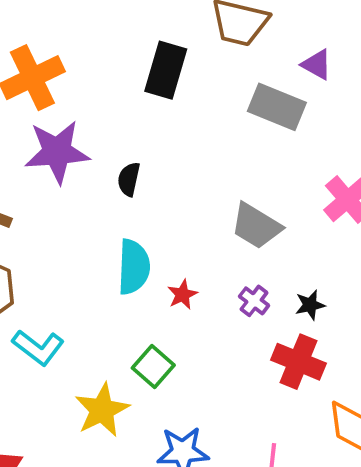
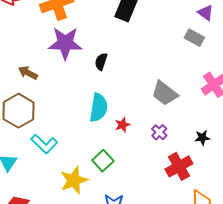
gray rectangle: (277, 107) -> (194, 38), moved, size x0.7
black star: (310, 305) -> (202, 138), moved
red cross: (298, 362) -> (179, 166), turned 32

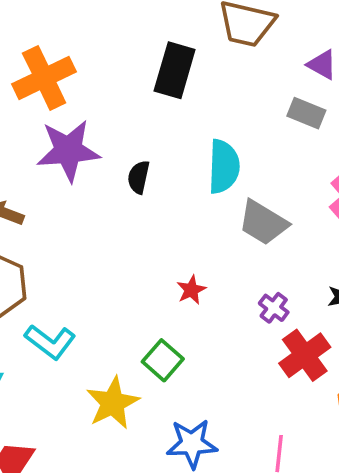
cyan semicircle: (99, 108) -> (224, 167), moved
purple cross: (159, 132) -> (274, 308), moved

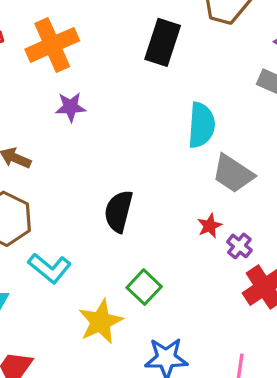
purple star: (68, 151) -> (70, 107), size x0.6
black semicircle: (139, 177) -> (119, 211), moved, size x1.5
red star: (191, 290) -> (210, 226), moved

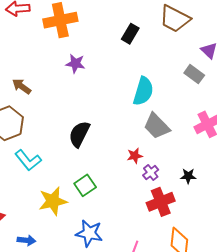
black rectangle: (163, 42) -> (130, 34), size x0.7
purple star: (70, 107) -> (75, 64), moved

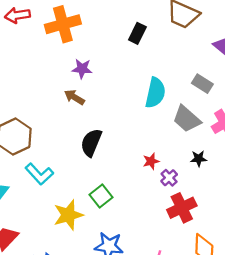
gray rectangle: (194, 74) -> (202, 84), moved
brown arrow: (22, 86) -> (74, 97), moved
gray trapezoid: (157, 126) -> (187, 119), moved
black star: (188, 176) -> (199, 159), moved

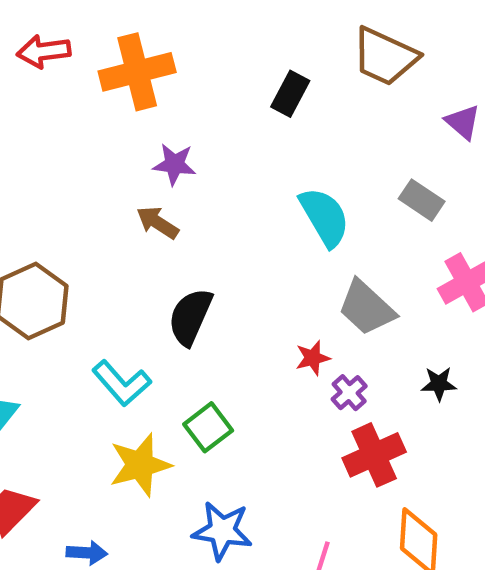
cyan semicircle: (155, 93) -> (325, 217), turned -44
gray trapezoid: (187, 119) -> (367, 308), moved
black star: (199, 159) -> (439, 384), moved
cyan L-shape: (39, 174) -> (122, 383), moved

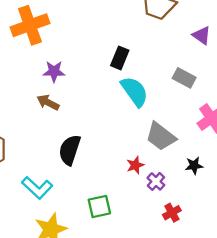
black rectangle: (290, 94) -> (120, 58), moved
black star: (439, 384) -> (194, 166), moved
green square: (208, 427) -> (99, 207), moved, turned 30
red cross: (374, 455) -> (172, 213), size x0.6

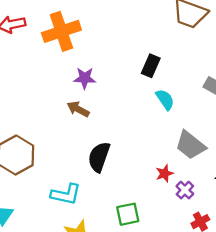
cyan semicircle: (135, 91) -> (165, 100), size x0.7
cyan L-shape: (37, 188) -> (66, 194), turned -32

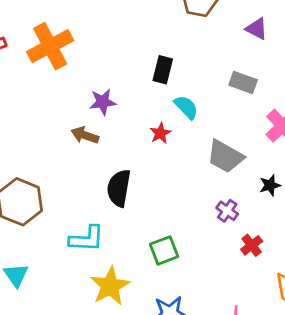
purple star: (85, 78) -> (103, 102), moved
red star: (164, 173) -> (160, 133), moved

